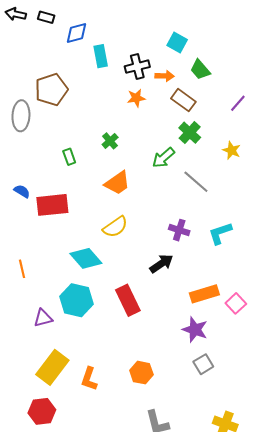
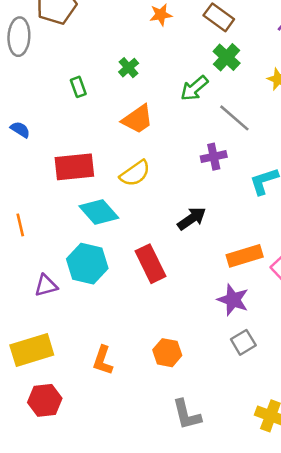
red rectangle: (52, 205) -> (74, 167), moved
purple cross: (179, 230) -> (214, 157), moved, turned -30
yellow rectangle: (52, 367) -> (32, 350), moved, turned 36

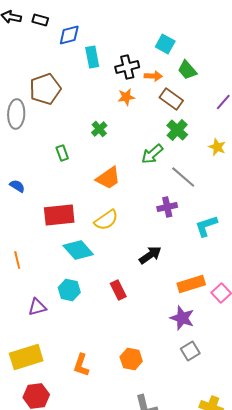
green cross: (129, 68) -> (99, 129), moved
cyan hexagon: (87, 264) -> (69, 290), size x0.7
red rectangle: (150, 264) -> (118, 290), size x0.7

